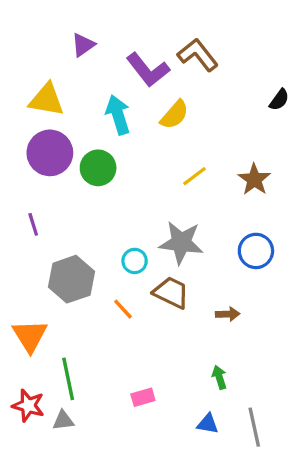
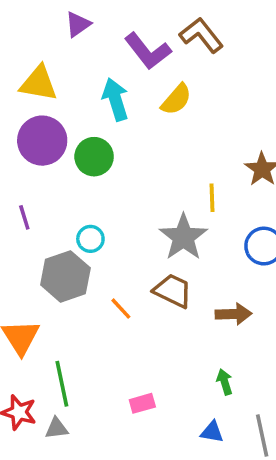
yellow line: (194, 176) -> (212, 198), moved, turned -55
gray star: (181, 243) -> (183, 237), turned 30
cyan circle: (135, 261) -> (90, 239), moved
brown arrow: (228, 314) -> (233, 314), size x1.4

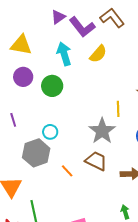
purple triangle: (78, 24) -> (58, 17), moved
purple circle: (42, 141) -> (23, 77), size x0.7

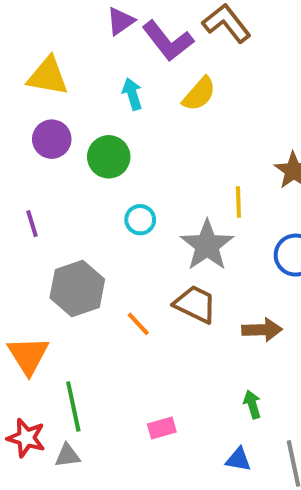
cyan arrow: (64, 54) -> (132, 94), size x0.7
cyan circle: (50, 132) -> (140, 220), moved

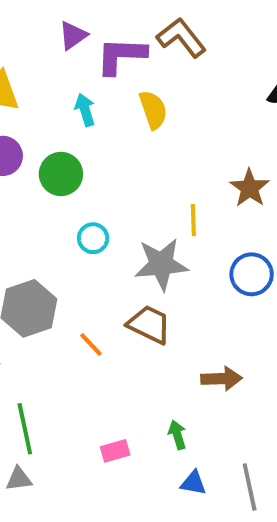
purple L-shape: (168, 41) -> (121, 56), turned 130
yellow semicircle: (199, 94) -> (153, 110), turned -60
gray star: (207, 245) -> (161, 264), turned 30
brown arrow: (262, 330) -> (221, 379), moved
green arrow: (252, 404) -> (177, 435), moved

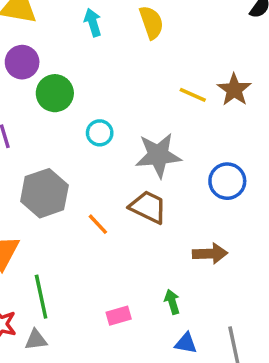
green circle: (61, 174) -> (55, 93), moved
yellow line: (193, 220) -> (193, 95), moved, turned -64
blue circle: (252, 274) -> (227, 181), moved

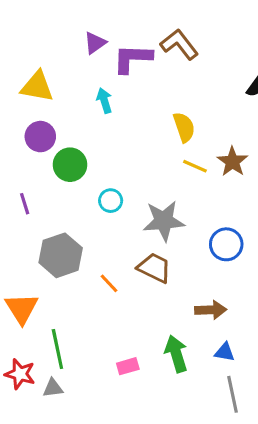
yellow semicircle: (151, 22) -> (184, 127), moved
green arrow: (172, 302) -> (176, 354), size x1.6
blue triangle: (186, 343) -> (225, 352), moved

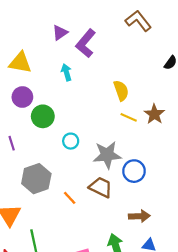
brown L-shape: (179, 44) -> (138, 21), moved
purple L-shape: (132, 58) -> (86, 43), turned -52
blue circle: (226, 244) -> (134, 171), moved

